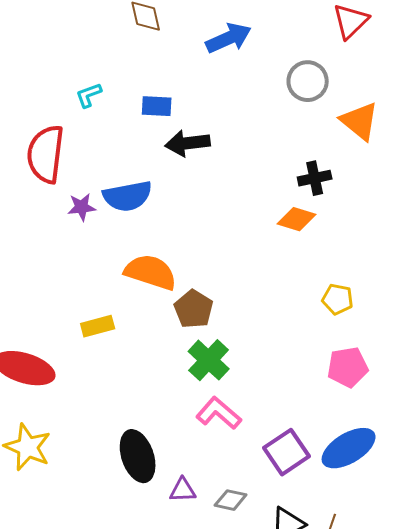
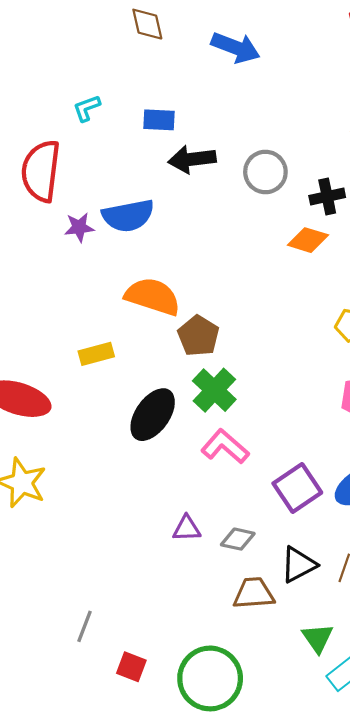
blue arrow: (229, 38) -> (236, 47), turned 45
gray circle: (308, 81) -> (265, 172), moved
black ellipse: (138, 456) -> (153, 415), moved, turned 54

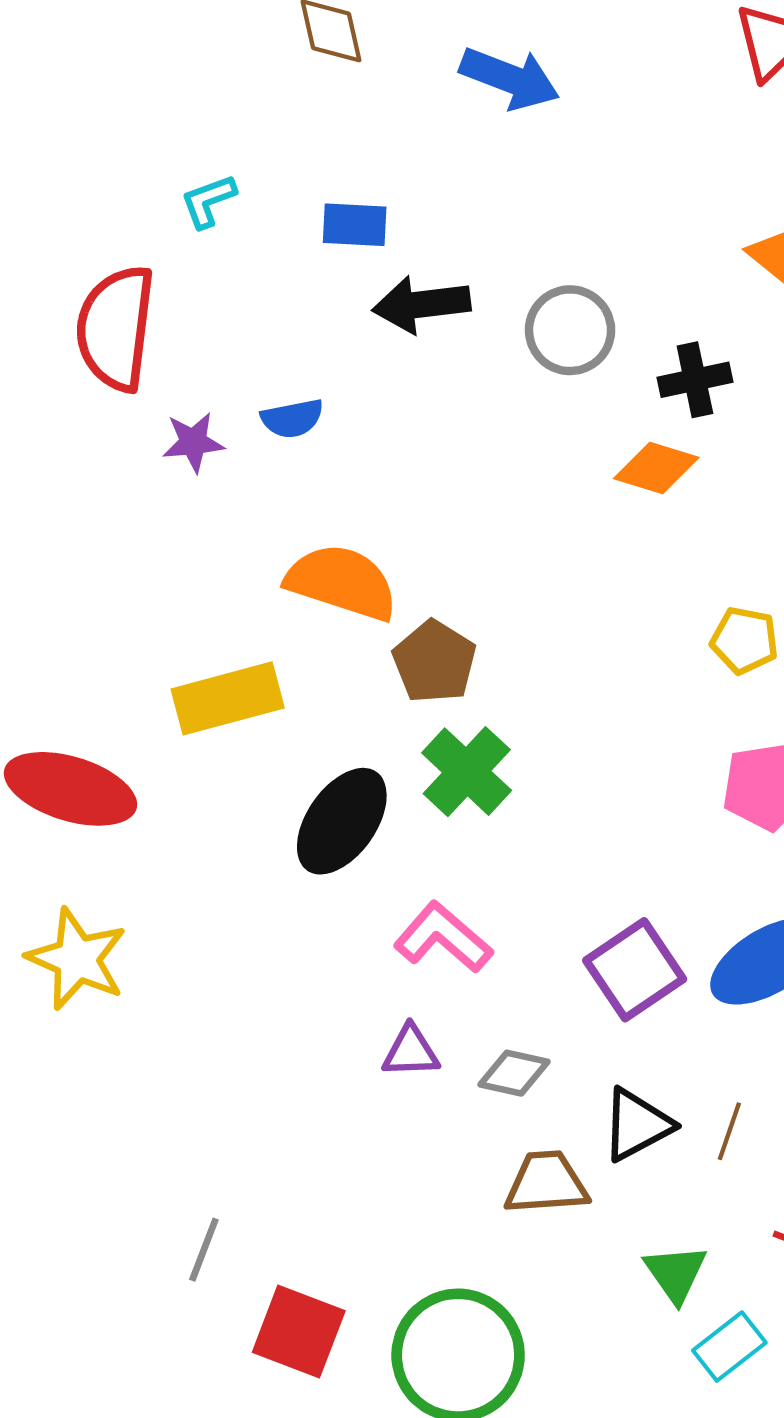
blue semicircle: (128, 216) -> (292, 418), size x0.6
yellow rectangle: (96, 354) -> (228, 698), size x1.5
pink L-shape: (225, 447) -> (443, 937), moved
red square: (131, 667) -> (299, 1331), size x1.5

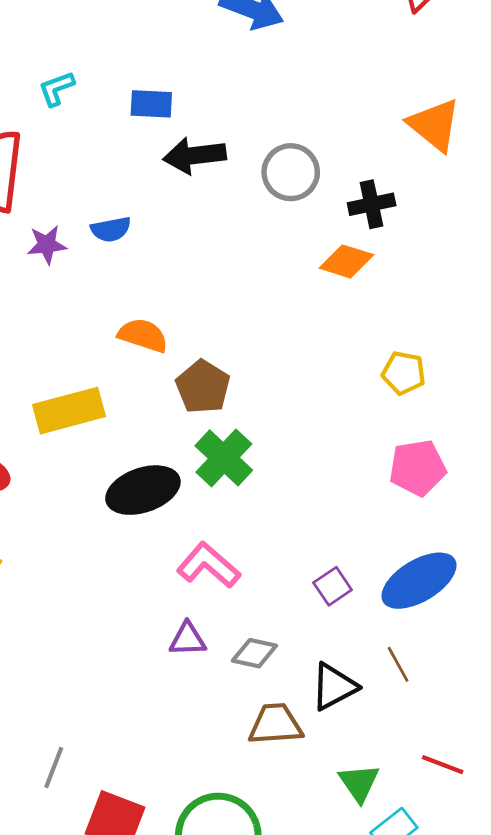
orange semicircle: (342, 582) -> (143, 335), size x0.7
black ellipse: (342, 821) -> (143, 490), turned 36
purple square: (635, 970) -> (333, 586), size x0.6
brown line: (729, 1131) -> (398, 664), moved, turned -48

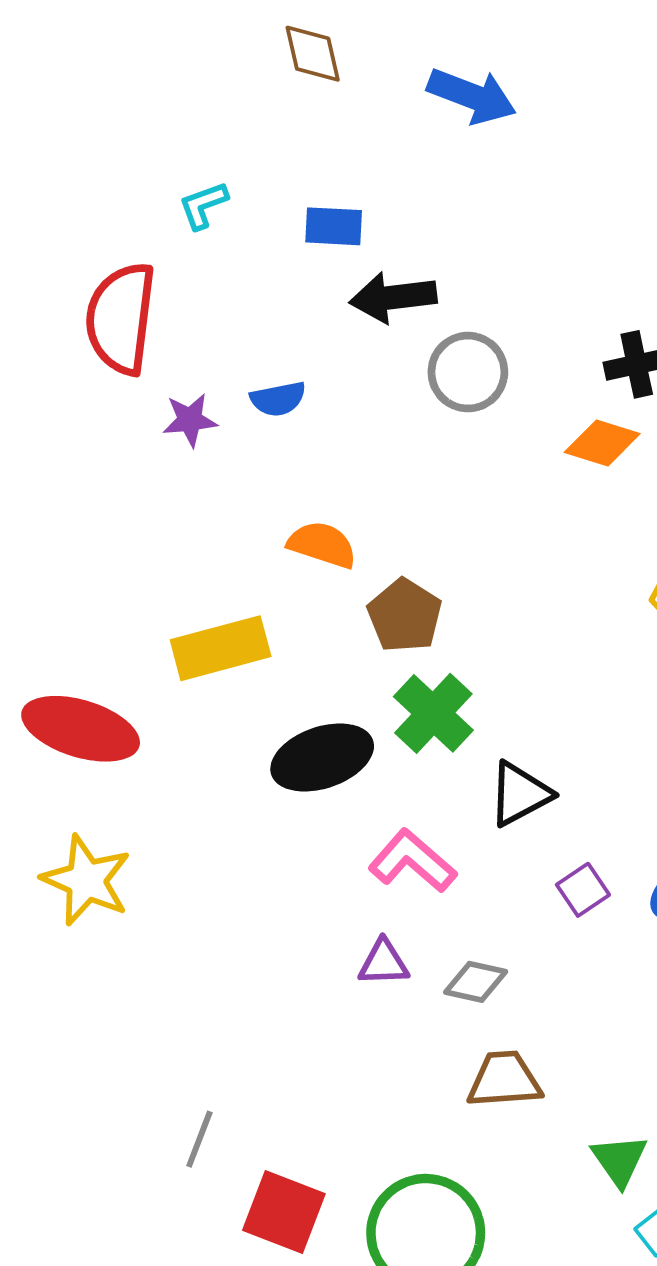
gray circle: (291, 172) -> (468, 372), moved
black triangle: (334, 687) -> (520, 794), moved

